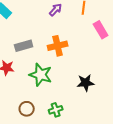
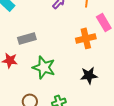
orange cross: (58, 46) -> (86, 38), moved

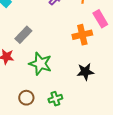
gray rectangle: (27, 38) -> (23, 35), turned -30

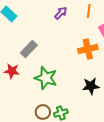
brown circle: (26, 98) -> (43, 112), moved

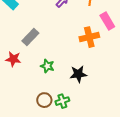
green star: (46, 78) -> (47, 66), size x0.6
black star: (91, 86) -> (78, 74), moved

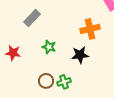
orange cross: (89, 37) -> (90, 29), moved
red star: (13, 59) -> (13, 53), moved

